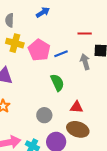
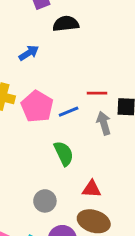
blue arrow: (43, 12) -> (29, 53), moved
red line: (85, 33) -> (97, 93), moved

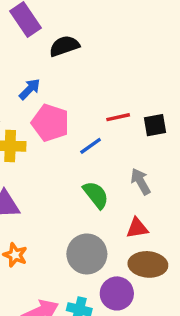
pink pentagon: (37, 107) -> (50, 123), moved
gray arrow: (104, 123) -> (141, 181), moved
gray circle: (45, 201) -> (87, 254), size x1.5

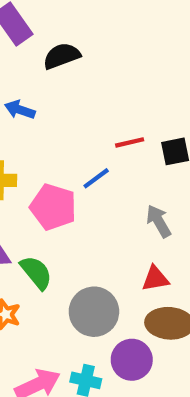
blue arrow: (30, 89) -> (20, 110), turned -115
pink pentagon: (50, 123) -> (53, 207), moved
green semicircle: (96, 195) -> (36, 272), moved

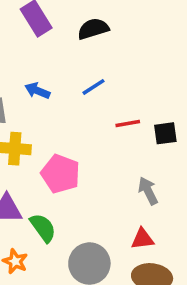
black semicircle: (62, 56) -> (93, 29), moved
blue line: (96, 178) -> (94, 87), moved

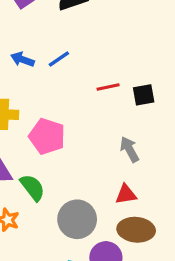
blue line: (94, 87) -> (59, 59), moved

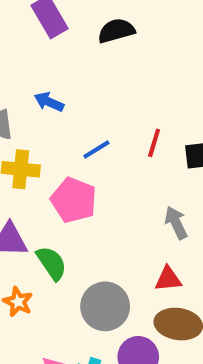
blue line: (59, 59) -> (96, 149), moved
red line: (108, 87) -> (154, 143), turned -65

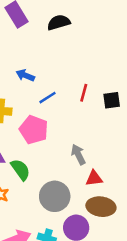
blue arrow: (49, 102) -> (25, 75), moved
gray arrow: (176, 223) -> (78, 154), moved

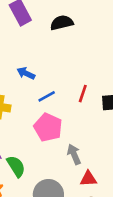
pink pentagon: (34, 130) -> (48, 127), moved

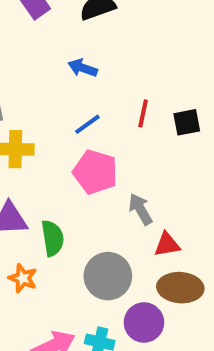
blue arrow: (26, 73) -> (83, 68), moved
green semicircle: (16, 166) -> (53, 238), turned 30

